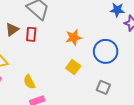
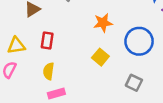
red rectangle: (31, 34) -> (47, 40), moved
yellow semicircle: (29, 82) -> (48, 71), turned 32

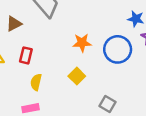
blue circle: (139, 41) -> (118, 49), moved
yellow semicircle: (48, 71) -> (36, 82), moved

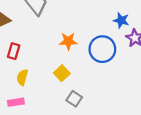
gray square: (107, 104) -> (74, 99), moved

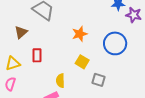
blue circle: (102, 49) -> (115, 43), moved
yellow semicircle: (22, 77) -> (60, 81), moved

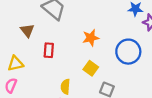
brown triangle: (21, 32) -> (27, 30), turned -32
red rectangle: (37, 55) -> (49, 50), moved

